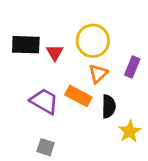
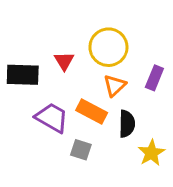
black rectangle: (26, 45) -> (23, 75), moved
gray square: (46, 147) -> (81, 150), moved

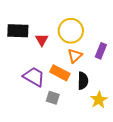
black rectangle: (23, 75) -> (18, 31), moved

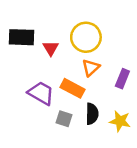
purple rectangle: (101, 51) -> (122, 79), moved
black semicircle: (83, 81) -> (92, 114), moved
yellow star: (99, 100) -> (120, 121), turned -30

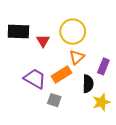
orange rectangle: (73, 88) -> (61, 75), turned -60
black semicircle: (92, 114) -> (88, 84), moved
yellow star: (120, 121) -> (101, 102), turned -30

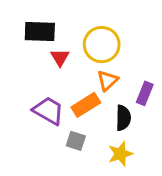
black rectangle: (18, 32) -> (40, 32), moved
yellow star: (101, 102) -> (120, 154), moved

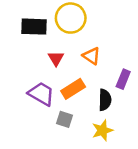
yellow circle: (102, 45) -> (71, 18), moved
red triangle: (60, 57) -> (56, 58), moved
orange triangle: (107, 80) -> (91, 56), moved, turned -42

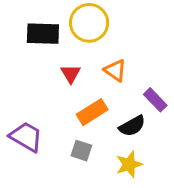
purple rectangle: (123, 79) -> (155, 100), turned -66
purple trapezoid: (41, 94) -> (26, 137), moved
black semicircle: (105, 100) -> (132, 126), turned 60

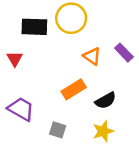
red triangle: (71, 74) -> (15, 59), moved
purple rectangle: (155, 100) -> (124, 53), moved
gray square: (81, 151) -> (58, 130), moved

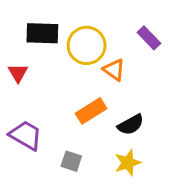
yellow circle: (71, 18) -> (87, 45), moved
purple rectangle: (124, 53) -> (149, 38), moved

